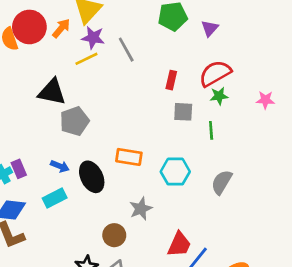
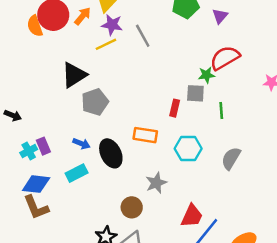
red rectangle: (171, 80) -> (175, 108), moved
black triangle: (52, 92) -> (74, 75), turned -44
green star: (219, 96) -> (206, 75), moved

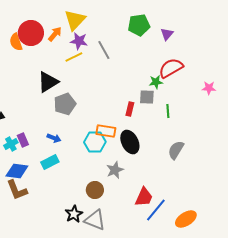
cyan hexagon: (188, 149) -> (95, 142), moved
black ellipse: (111, 153) -> (130, 142), moved

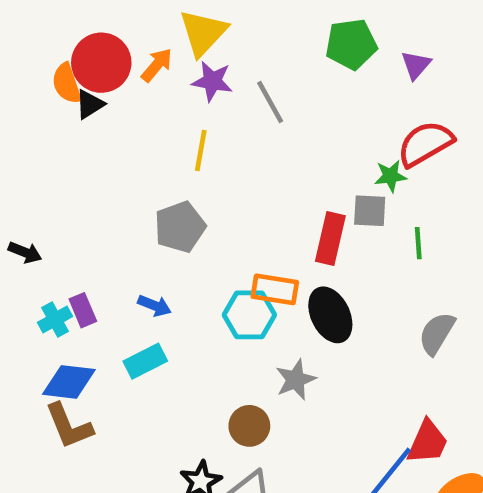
yellow line: (74, 57) -> (201, 151), moved, turned -54
black triangle: (48, 82) -> (90, 104), moved, size x0.6
red rectangle: (130, 109) -> (330, 238), size x1.5
red trapezoid: (144, 197) -> (428, 442), moved

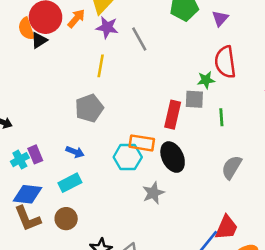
red semicircle: (425, 144) -> (225, 62), turned -68
brown circle: (249, 426) -> (66, 219), moved

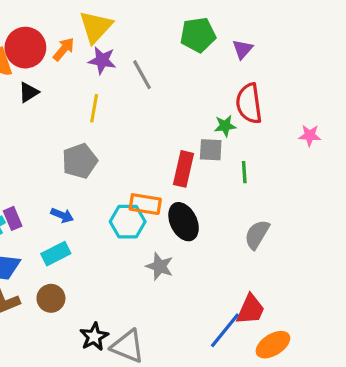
black triangle: (39, 40) -> (29, 92), moved
gray star: (153, 193) -> (160, 266), turned -30

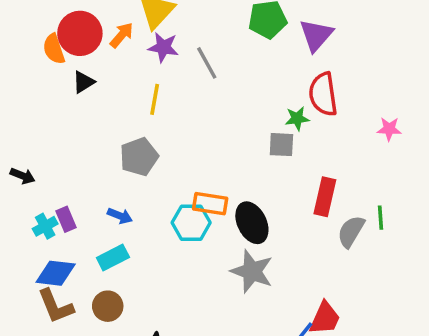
purple triangle: (243, 49) -> (316, 35), size x1.5
red rectangle: (184, 169) -> (325, 197), moved
green line: (244, 172) -> (380, 218), moved
gray semicircle: (257, 234) -> (351, 231), moved
gray star: (160, 266) -> (252, 271), moved, size x1.4

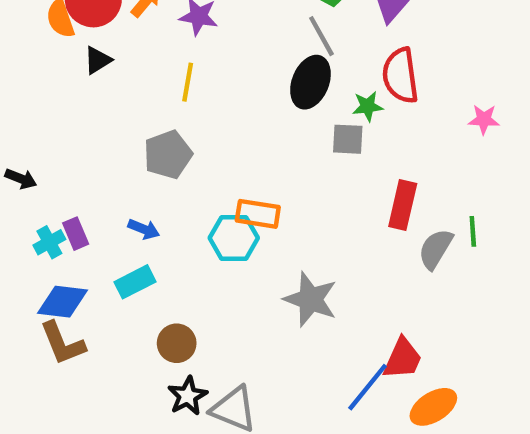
gray line: (207, 63) -> (321, 36), moved
black ellipse: (252, 223) -> (310, 82), moved, turned 48
brown circle: (108, 306) -> (177, 343), moved

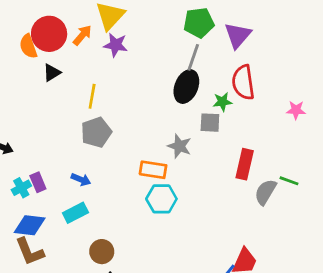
gray line: (321, 36) -> (193, 57), turned 48
yellow line: (188, 82) -> (92, 96), moved
green line: (473, 231) -> (289, 181), turned -66
cyan hexagon: (234, 238) -> (161, 199), moved
gray star: (310, 299) -> (179, 146), moved, size x0.7

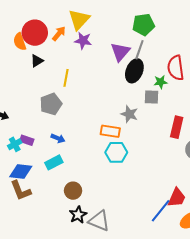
purple triangle: (238, 35) -> (120, 52), moved
gray pentagon: (96, 132) -> (51, 104), moved
purple rectangle: (38, 182) -> (27, 140), turned -48

